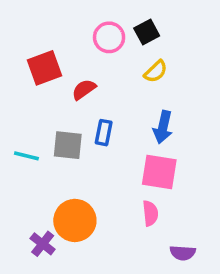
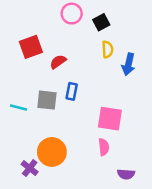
pink circle: (109, 37) -> (72, 14), moved
yellow semicircle: (156, 71) -> (107, 49), turned -49
blue arrow: (163, 127) -> (128, 64), moved

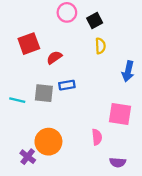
blue arrow: (128, 64) -> (128, 71), moved
blue rectangle: (72, 91) -> (67, 85), turned 70
pink square: (110, 119) -> (120, 114), moved

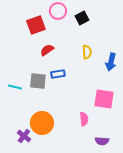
red square: (29, 44) -> (36, 25), moved
yellow semicircle: (100, 46) -> (87, 52), moved

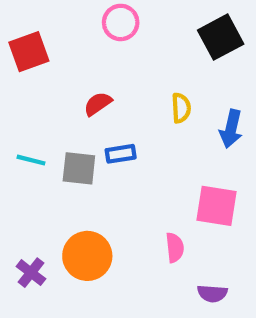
black square: (82, 18) -> (221, 37), moved, size x1.5
red square: (36, 25) -> (29, 52), moved
cyan line: (15, 87) -> (31, 160), moved
purple cross: (24, 136) -> (31, 273), moved

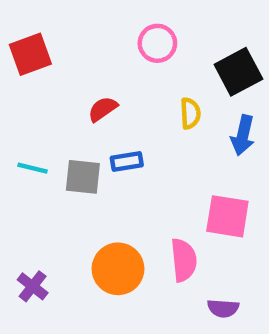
pink circle: (121, 22) -> (157, 43), moved
black square: (221, 37) -> (238, 72), moved
pink semicircle: (175, 248) -> (184, 260), size x1.4
orange circle: (87, 256) -> (118, 269), moved

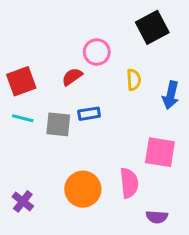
pink circle: (157, 43) -> (97, 52), moved
red square: (30, 54) -> (21, 81), moved
black square: (238, 72) -> (152, 27), moved

